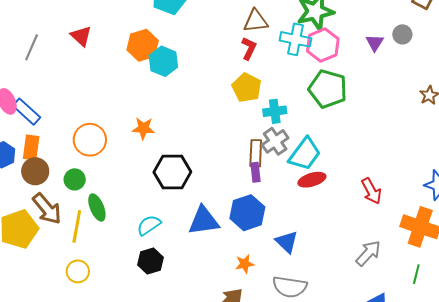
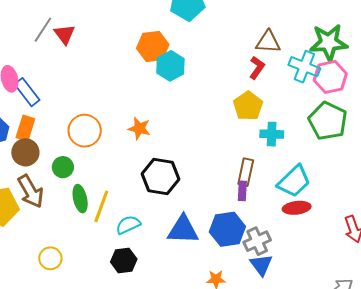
red triangle: (81, 36) -> (65, 34), moved
gray cross: (275, 141) -> (257, 241), moved
yellow line: (77, 226) -> (101, 206), moved

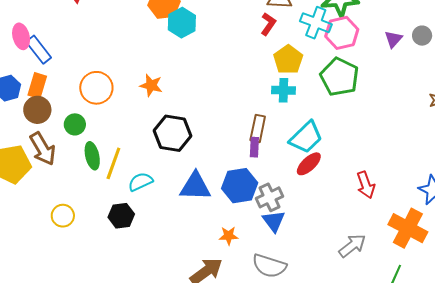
yellow pentagon: (248, 106) -> (288, 60), moved
red ellipse: (297, 208) -> (309, 164), turned -36
black hexagon: (124, 261) -> (121, 216), moved

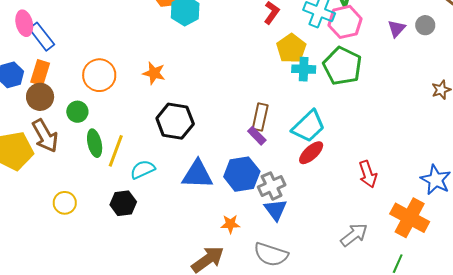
cyan cross: (283, 90) -> (304, 69), moved
purple rectangle: (254, 147) -> (257, 136), turned -48

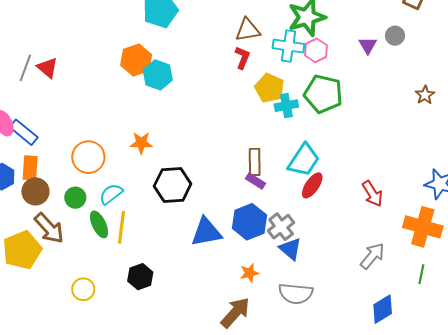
pink hexagon: (345, 22) -> (316, 50), size x0.7
cyan semicircle: (143, 169) -> (111, 194), moved

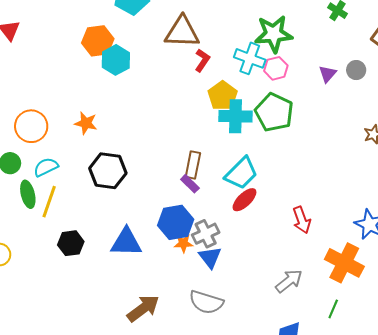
brown triangle: (248, 30) -> (182, 32), moved, size x1.4
cyan cross: (286, 106) -> (235, 116), size x1.4
blue triangle: (206, 232) -> (126, 242), moved
orange star: (249, 273) -> (183, 243), moved
black hexagon: (140, 277) -> (71, 243), moved

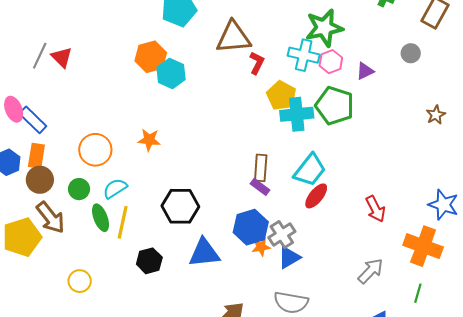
purple triangle: (328, 74) -> (365, 71), moved, turned 30
black hexagon: (108, 171) -> (180, 206), moved
blue triangle: (210, 257) -> (289, 257), turned 45

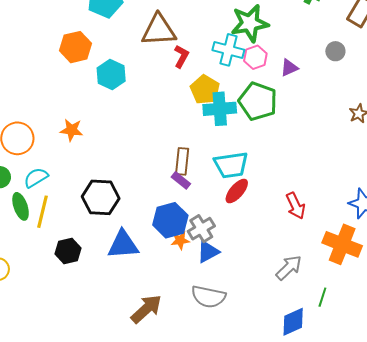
cyan hexagon: (171, 73) -> (111, 74), moved
cyan trapezoid: (310, 170) -> (231, 165), turned 42
green line: (418, 293) -> (322, 297), moved

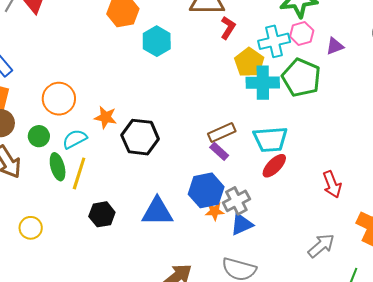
cyan cross: (228, 50) -> (274, 41), moved, turned -32
orange star: (71, 130) -> (106, 117), moved
brown rectangle: (182, 161) -> (222, 133), turned 56
black hexagon: (101, 197) -> (140, 137), moved

